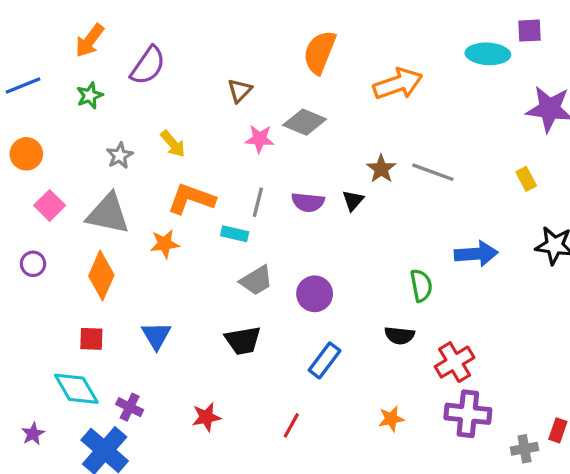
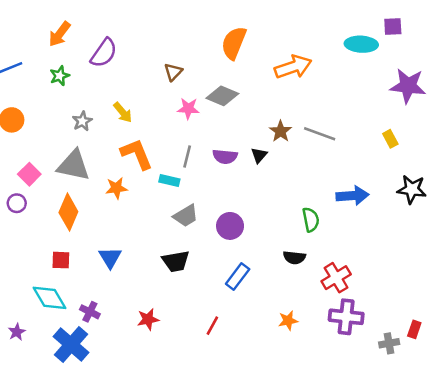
orange L-shape: (191, 199) -> (137, 154), turned 48
pink square: (50, 205) -> (29, 174), moved

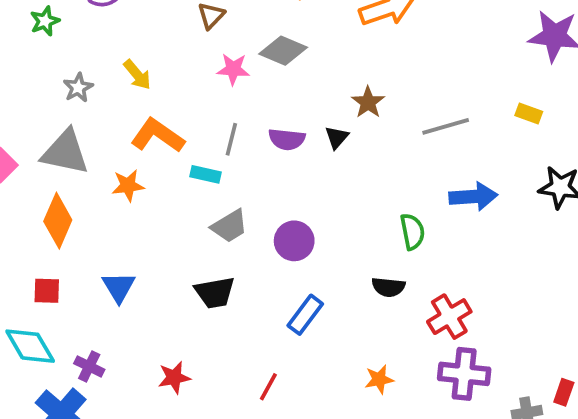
gray line: (320, 134) -> (446, 126), moved, turned -36
yellow rectangle: (390, 139) -> (529, 113), turned -42
orange L-shape: (137, 154) -> (158, 136), turned -33

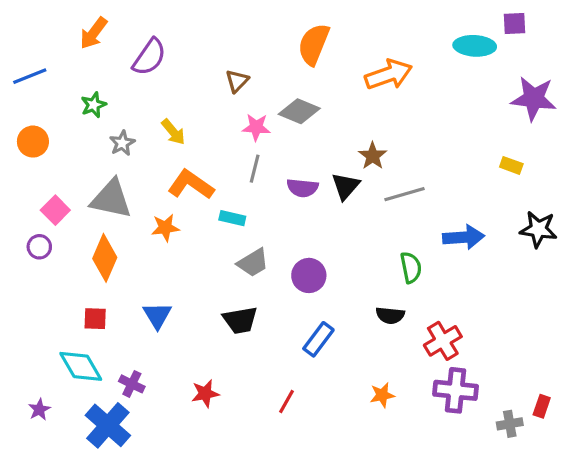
green star: (45, 21) -> (94, 105), moved
gray line: (446, 126) -> (405, 194), moved
black triangle: (337, 137) -> (346, 186), size x1.4
gray line: (231, 139) -> (255, 169), moved

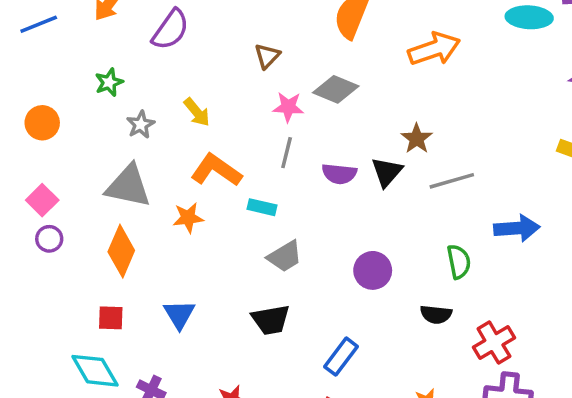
blue line: (30, 76) -> (39, 24), moved
pink square: (55, 210) -> (42, 200), moved
purple circle: (309, 275) -> (373, 270), moved
blue rectangle: (318, 339) -> (341, 357), moved

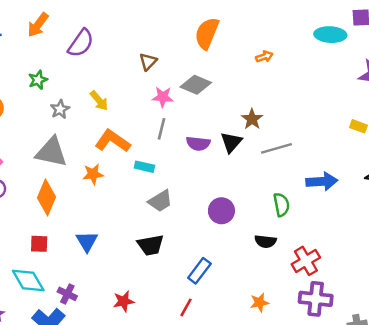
orange arrow: (434, 49) -> (264, 57), size x0.5

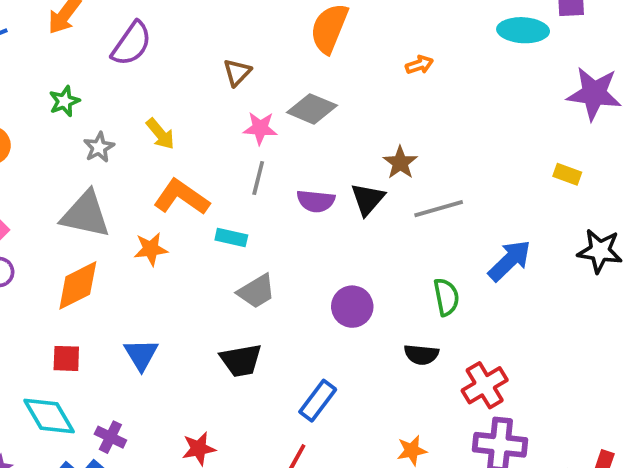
blue arrow: (322, 181) -> (510, 261), turned -40
orange diamond: (47, 197) -> (78, 285), turned 40

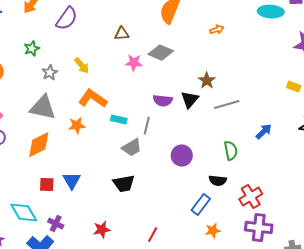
brown triangle: (237, 72) -> (122, 34), turned 42
gray line: (258, 178) -> (147, 126), moved
blue arrow: (510, 261) -> (264, 132), size x0.7
red square: (66, 358) -> (47, 185), moved
blue rectangle: (318, 401) -> (201, 205), moved

